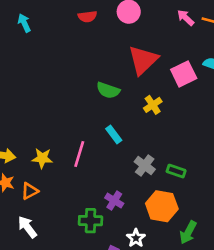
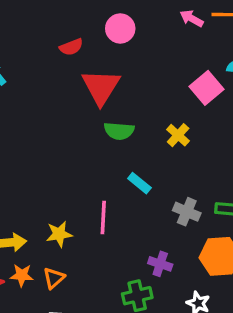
red triangle: (143, 60) -> (101, 87), moved

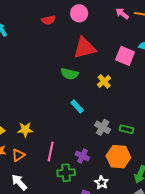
red triangle: (101, 87) -> (85, 48), moved, turned 35
pink square: (207, 88) -> (125, 56), turned -36
pink line: (103, 218) -> (51, 152), moved

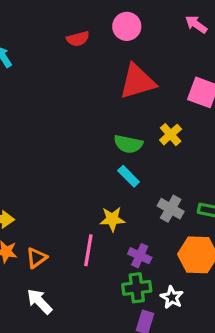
green semicircle: (70, 74) -> (128, 144), moved
yellow star: (25, 130) -> (112, 219), moved
green cross: (66, 173) -> (137, 288), moved

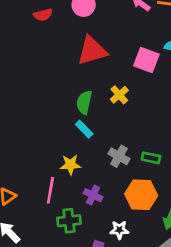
green semicircle: (128, 144) -> (84, 102), turned 90
green cross: (137, 288) -> (69, 221), moved
white star: (172, 297) -> (119, 230), turned -30

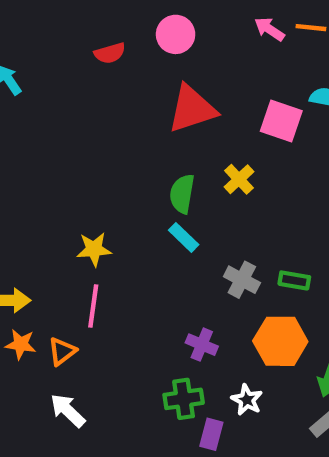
yellow star: (70, 165) -> (94, 249), moved
pink line: (50, 190) -> (93, 306), moved
green cross: (69, 221) -> (184, 399), moved
white star: (119, 230) -> (247, 400), turned 30

